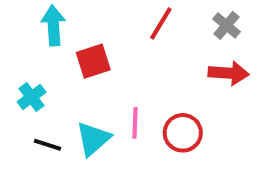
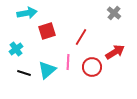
red line: (161, 23) -> (81, 37), moved
cyan arrow: (53, 25) -> (27, 13), turned 84
red arrow: (228, 73) -> (115, 52), moved, turned -36

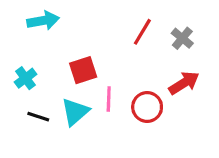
gray cross: (114, 13) -> (182, 38), moved
red square: (47, 31) -> (83, 70), moved
red line: (81, 37) -> (142, 32), moved

